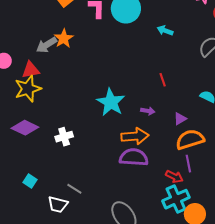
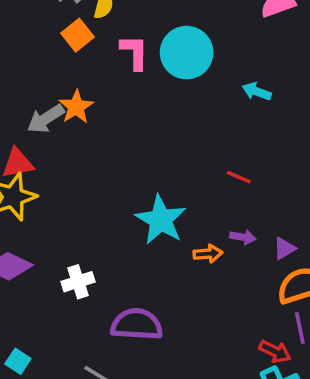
red line: (163, 80) -> (239, 177), moved, turned -48
purple arrow: (148, 111) -> (243, 237), moved
orange arrow: (135, 136) -> (208, 254), moved, size x0.6
purple semicircle: (134, 157) -> (137, 324), moved

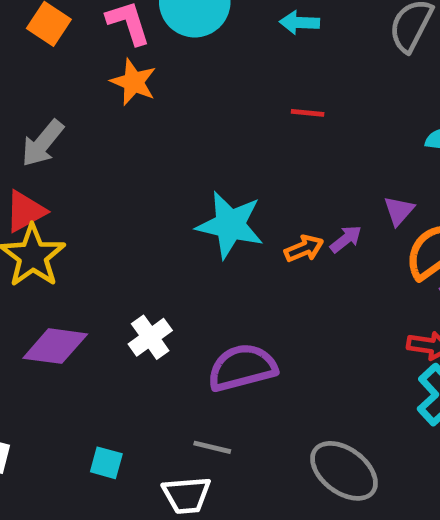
orange star: (76, 107) -> (134, 82), moved
red line: (239, 177) -> (308, 113), moved
purple arrow: (243, 237) -> (346, 239), moved, turned -30

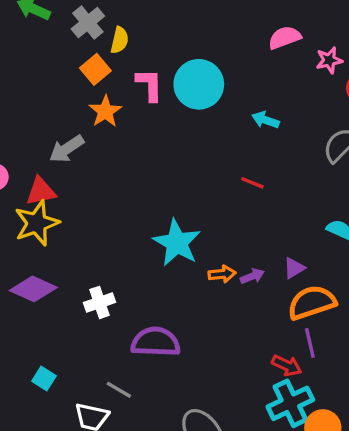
orange star: (134, 82) -> (105, 111), moved

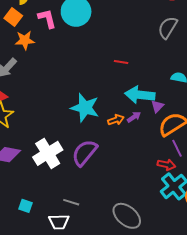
orange star: (105, 111) -> (25, 40), turned -30
cyan arrow: (265, 120) -> (140, 95), moved, size x1.8
white cross: (100, 302) -> (48, 153), size x1.6
purple semicircle: (156, 342) -> (84, 153), moved, turned -40

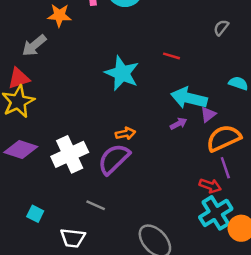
gray semicircle: (168, 28) -> (221, 28), moved, size x0.6
cyan star: (85, 108) -> (122, 73), moved
orange arrow: (116, 120) -> (125, 134), moved
gray line: (71, 202) -> (96, 205), moved

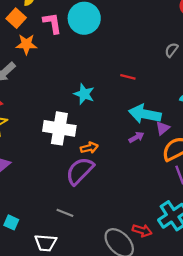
cyan star: (122, 73) -> (84, 94), size x0.7
white cross: (70, 154) -> (59, 128), moved, turned 36
red arrow: (210, 186) -> (142, 230), moved

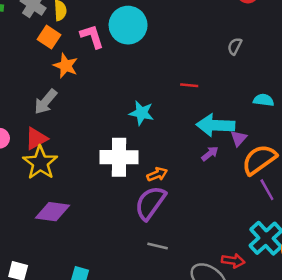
orange star: (26, 44) -> (66, 66), turned 30
gray line: (65, 213) -> (158, 246), moved

